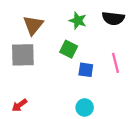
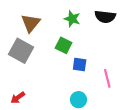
gray square: (23, 55) -> (21, 51), turned 30
pink line: (115, 63) -> (107, 78), moved

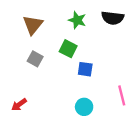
gray square: (21, 51) -> (35, 59), moved, size x0.6
pink line: (107, 78) -> (122, 95), moved

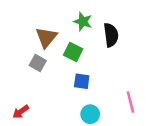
black semicircle: (113, 18) -> (111, 35), moved, turned -105
brown triangle: (33, 25) -> (46, 37), moved
blue square: (85, 69) -> (82, 81), moved

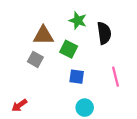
brown triangle: (46, 37) -> (43, 35), turned 50
pink line: (130, 102) -> (116, 77), moved

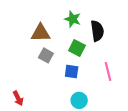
green square: (69, 49) -> (77, 48), moved
gray square: (35, 59) -> (46, 55), moved
red arrow: (19, 105) -> (18, 98), turned -80

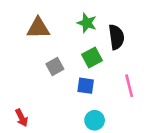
brown triangle: (41, 33) -> (38, 28), moved
green square: (77, 48) -> (92, 57), turned 35
gray square: (46, 55) -> (55, 66), turned 32

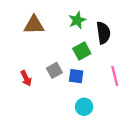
green star: (87, 23) -> (77, 20), turned 30
gray square: (55, 66) -> (54, 70), moved
red arrow: (22, 118) -> (26, 78), moved

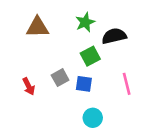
black semicircle: (103, 33) -> (114, 36), turned -95

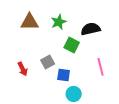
green star: (85, 22) -> (59, 22), moved
green square: (90, 56) -> (72, 45), turned -35
blue square: (84, 84) -> (64, 75), moved

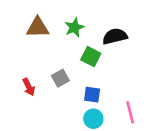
pink line: (101, 67) -> (130, 112), moved
blue square: (64, 75) -> (92, 95), moved

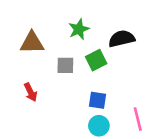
brown triangle: (38, 27) -> (32, 43), moved
green square: (91, 57) -> (96, 60), turned 36
gray square: (60, 78) -> (65, 65), moved, turned 30

